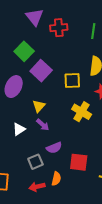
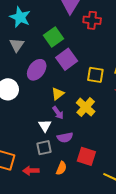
yellow cross: (82, 112) -> (86, 107), moved
white triangle: (19, 129) -> (45, 126), moved, turned -40
red arrow: (37, 187) -> (31, 171), moved

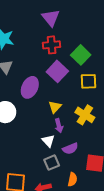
red cross: (92, 20) -> (52, 45), moved
green square: (53, 37) -> (81, 55), moved
purple arrow: (58, 113) -> (59, 126), turned 32

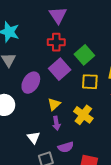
white triangle: (48, 141) -> (34, 138), moved

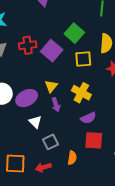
red cross: (56, 42) -> (28, 45), moved
purple ellipse: (31, 83) -> (27, 98), moved, turned 40
purple semicircle: (66, 147) -> (88, 118), moved

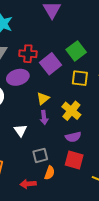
purple ellipse: (27, 98) -> (18, 77), moved
gray square: (50, 142) -> (40, 155), moved
red arrow: (43, 167) -> (28, 184), moved

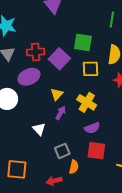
green square: (76, 51) -> (83, 42), turned -36
purple arrow: (44, 118) -> (61, 113), turned -136

